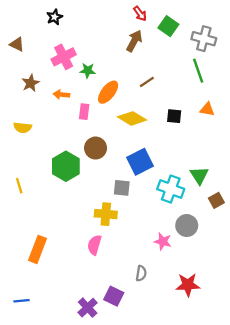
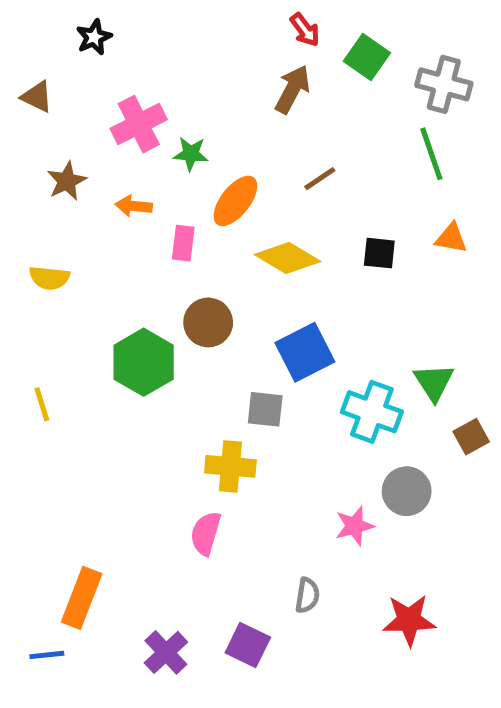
black star: (55, 17) -> (94, 37), moved
pink star: (163, 241) -> (354, 526), turned -30
orange rectangle: (37, 249) -> (82, 598), moved
purple cross: (88, 308) -> (166, 652), moved

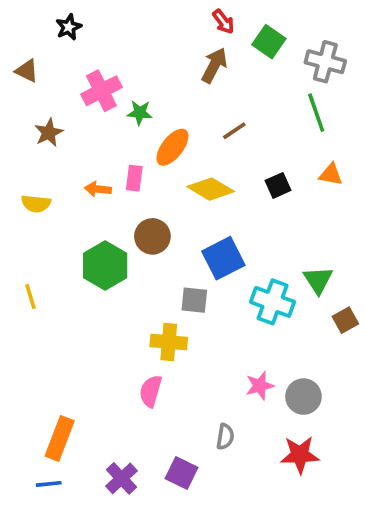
orange arrow: (134, 206) -> (98, 189), moved
black square: (379, 253) -> (278, 185), turned -30
gray circle: (407, 491) -> (303, 397), moved
blue line: (47, 655) -> (49, 484), moved

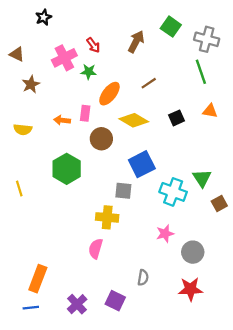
red arrow: (223, 22) -> (93, 45), moved
brown triangle: (27, 71) -> (17, 54), moved
brown circle: (152, 236) -> (101, 139), moved
pink star: (260, 386) -> (165, 234), moved

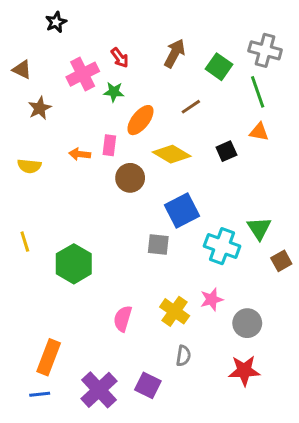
green square: (171, 27) -> (219, 67), moved
orange triangle: (210, 111) -> (259, 132), moved
green hexagon: (67, 169) -> (74, 264), moved
yellow cross: (107, 217) -> (175, 311), moved, turned 30
purple cross: (77, 304) -> (99, 390), size x1.4

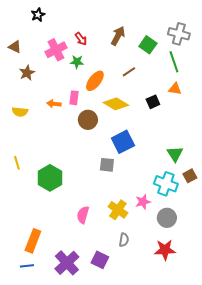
cyan cross: (222, 246) -> (166, 184), moved

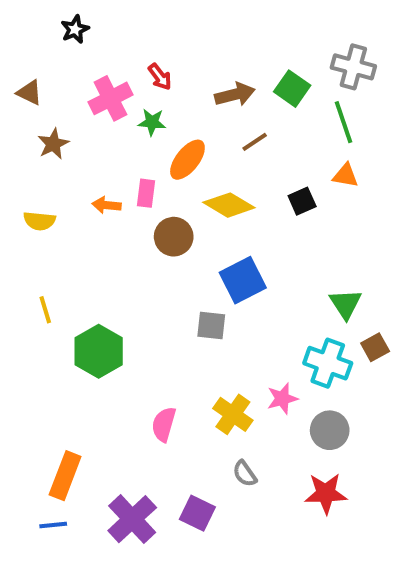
brown arrow: (118, 36) -> (235, 94), moved, turned 48
yellow line: (17, 163) -> (45, 310), moved
gray semicircle: (124, 240) -> (245, 474), turned 136

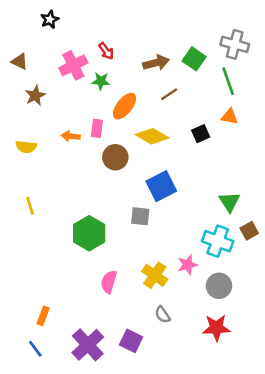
green hexagon: (99, 351) -> (89, 233), moved
orange rectangle: (65, 476) -> (43, 316), size x0.6
blue line: (53, 525) -> (35, 349), turned 60

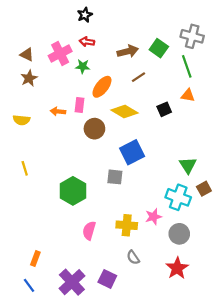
black star: (50, 19) -> (85, 15), moved
red arrow: (106, 51) -> (87, 42), turned 136
brown triangle: (20, 61) -> (27, 55), moved
yellow cross: (155, 275) -> (127, 225), turned -30
red star: (216, 328) -> (177, 268), turned -30

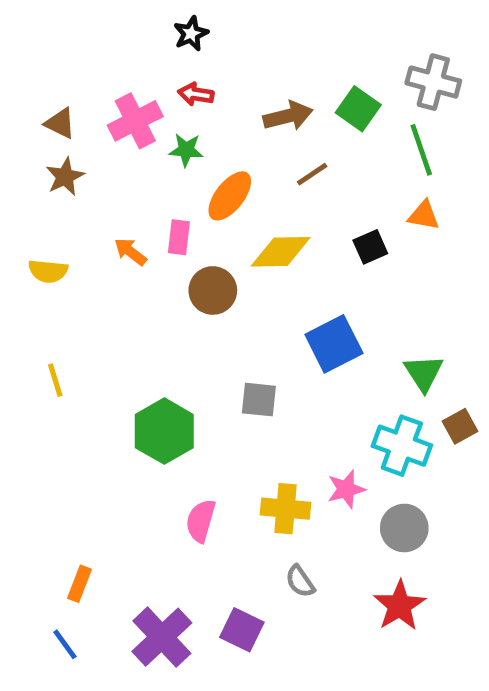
orange arrow: (58, 111) -> (130, 252), turned 32
yellow diamond: (125, 111) -> (281, 252), turned -32
blue square: (132, 152) -> (334, 344), moved

